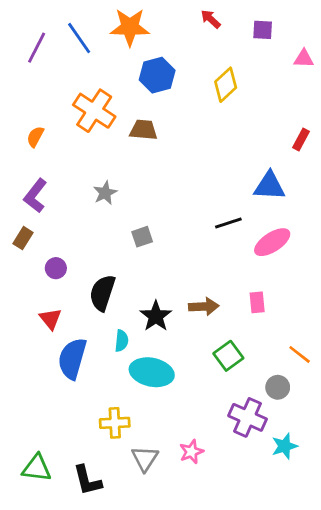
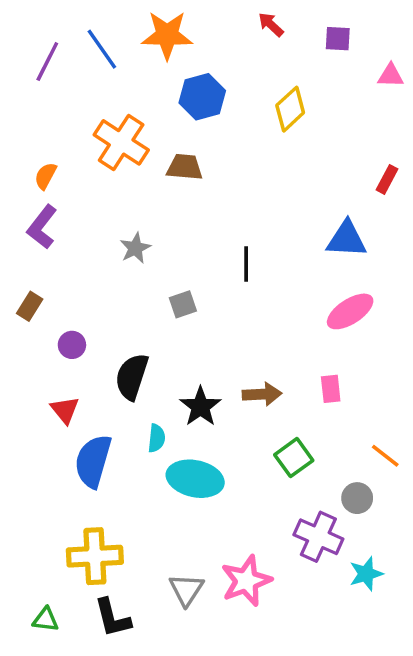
purple L-shape: (35, 196) -> (42, 227), moved
black line: (228, 223) -> (246, 264), moved, turned -72
yellow cross: (115, 423) -> (95, 556), moved, size x1.4
pink star: (191, 452) -> (246, 581), size x1.6
green triangle: (37, 468) -> (46, 620), moved, size x0.7

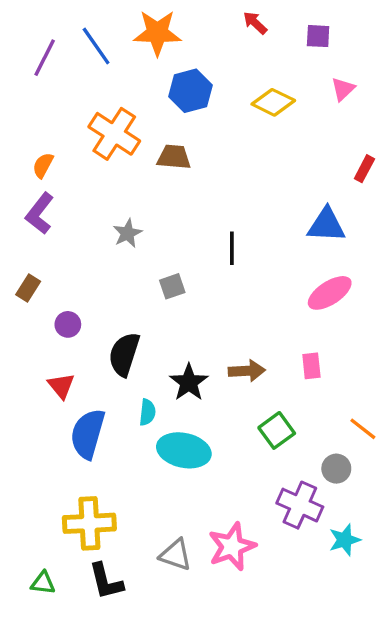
pink triangle: (391, 76) -> (343, 89), moved, turned -45
yellow diamond: (290, 109) -> (273, 102), turned 69
gray triangle: (186, 590) -> (176, 555), turned -44

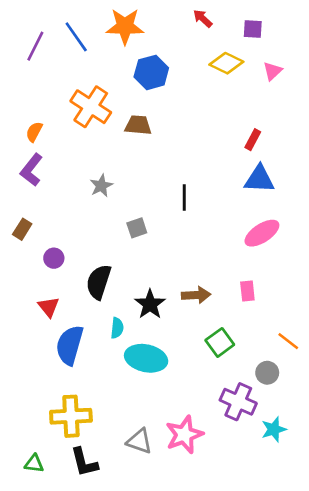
yellow diamond: (273, 102) -> (226, 63), moved
red rectangle: (364, 169) -> (253, 140), moved

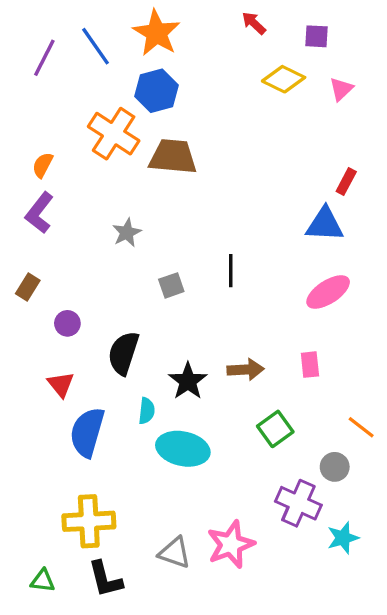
orange star: (125, 26) -> (156, 33), turned 30
blue hexagon: (151, 72) -> (156, 91), moved
brown trapezoid: (138, 125) -> (173, 157), size x1.4
red rectangle: (253, 140) -> (346, 181), moved
black line: (184, 198) -> (231, 271), moved

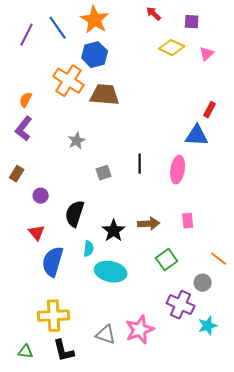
pink ellipse: (328, 292) -> (178, 170), moved, turned -48

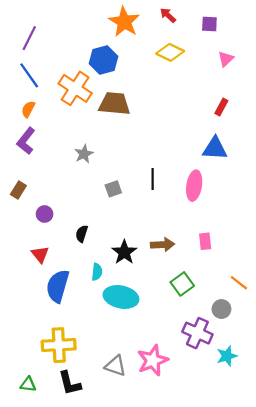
orange star: (95, 20) -> (124, 22), moved
blue line: (58, 28) -> (29, 75), moved
yellow diamond: (172, 48) -> (170, 52), moved
red rectangle: (210, 110) -> (221, 107), moved
black semicircle: (75, 214) -> (82, 234), size x0.6

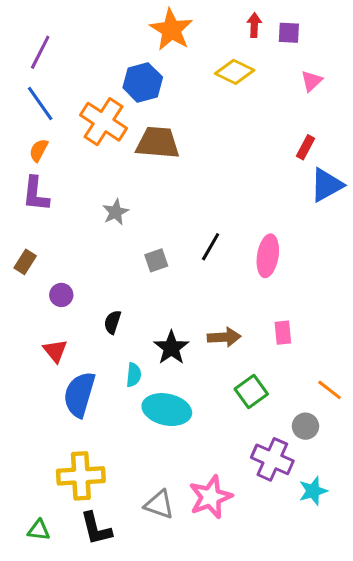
red arrow: (168, 15) -> (254, 25), moved, turned 49
purple L-shape: (26, 141) -> (36, 194), turned -32
blue triangle: (215, 148) -> (327, 185), moved, turned -32
black line: (153, 179) -> (211, 247), turned 30

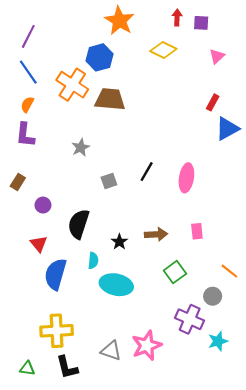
black semicircle: (113, 322) -> (79, 224), size x1.8
black star: (171, 348) -> (119, 242), size x0.7

